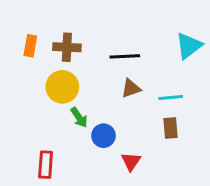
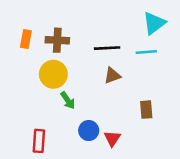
cyan triangle: (189, 46) -> (154, 23), moved
cyan line: (171, 98) -> (146, 52), moved
blue circle: (103, 136) -> (89, 131), moved

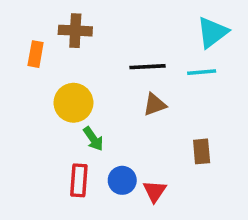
brown cross: (57, 40) -> (75, 31), moved
red rectangle: (39, 141) -> (79, 180), moved

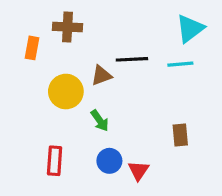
brown triangle: (155, 105) -> (101, 75), moved
green arrow: (93, 139) -> (100, 121), moved
red rectangle: (79, 180) -> (55, 161), moved

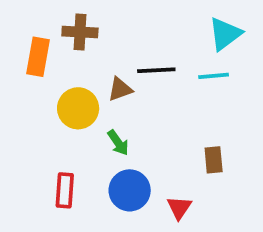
orange rectangle: (32, 48) -> (38, 57), size x1.4
blue circle: (109, 161) -> (130, 190), size x1.4
red triangle: (138, 171) -> (179, 208), moved

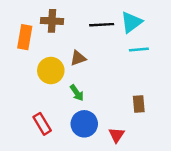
cyan triangle: (225, 34) -> (131, 22), moved
black line: (156, 70) -> (102, 25), moved
red rectangle: (65, 190) -> (42, 124), turned -35

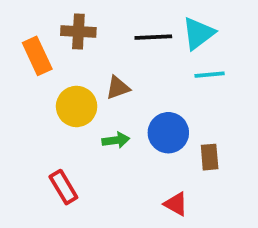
orange rectangle: (25, 37) -> (37, 56), turned -35
green arrow: (77, 93) -> (116, 140), turned -63
blue circle: (84, 124) -> (168, 133), moved
red triangle: (116, 135) -> (176, 204), turned -35

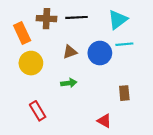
black line: (153, 37) -> (76, 17), moved
yellow circle: (77, 106) -> (31, 63), moved
blue circle: (168, 133) -> (100, 53), moved

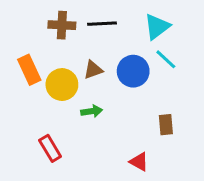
orange rectangle: (22, 33) -> (29, 70), moved
cyan line: (124, 44) -> (166, 59), turned 48
yellow circle: (31, 63) -> (62, 85), moved

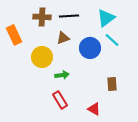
orange rectangle: (29, 70) -> (14, 35), moved
brown triangle: (93, 70) -> (63, 38), moved
red rectangle: (50, 148) -> (60, 100), moved

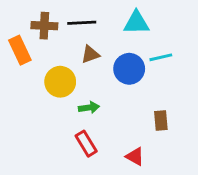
black line: (69, 16) -> (82, 23), moved
brown cross: (42, 17) -> (44, 26), moved
cyan triangle: (106, 18) -> (136, 23), moved, turned 36
cyan line: (112, 40) -> (161, 57), turned -56

